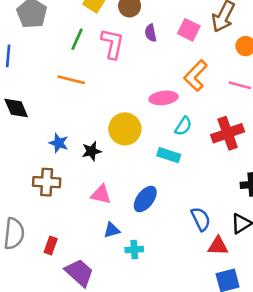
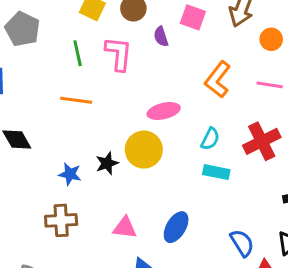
pink square: (189, 30) -> (193, 17), moved
green line: (77, 39) -> (78, 53), turned -30
pink ellipse: (163, 98) -> (164, 111), moved
black star: (92, 151) -> (107, 163), moved
cyan rectangle: (169, 155) -> (216, 172), moved

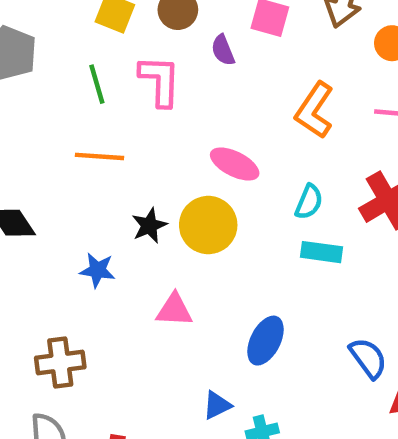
pink ellipse: (164, 111) -> (235, 164), turned 44
black star: (107, 163) -> (149, 225), moved
brown cross: (61, 220) -> (60, 362), moved
pink triangle: (125, 228) -> (174, 310), moved

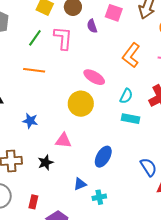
green line: (97, 84) -> (35, 38), turned 48
black star: (149, 225) -> (46, 162), moved

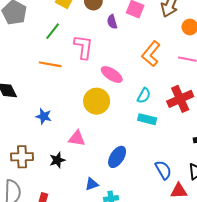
pink L-shape: (63, 38) -> (83, 47), moved

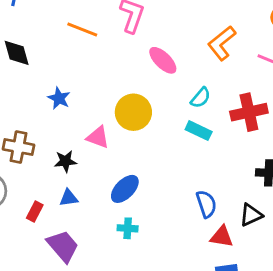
yellow circle: (97, 101) -> (133, 112), moved
blue ellipse: (117, 157) -> (125, 189), moved
blue triangle: (92, 184) -> (69, 198), moved

